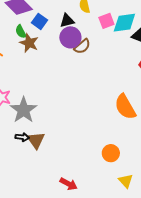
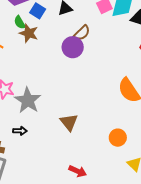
purple circle: (70, 37) -> (73, 47), moved
black arrow: (22, 137) -> (20, 131), moved
brown triangle: (36, 140) -> (69, 122), moved

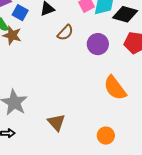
purple circle: (73, 47) -> (98, 44), moved

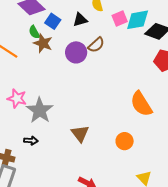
purple circle: (98, 44) -> (76, 52), moved
orange circle: (106, 136) -> (125, 141), moved

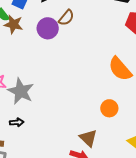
brown triangle: (80, 134) -> (88, 138), moved

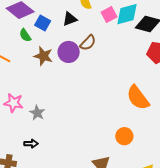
brown star: (14, 24) -> (43, 56), moved
gray star: (21, 91) -> (37, 113), size x0.6

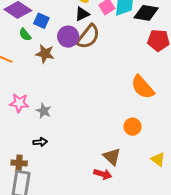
black triangle: (70, 19) -> (82, 14), moved
brown semicircle: (88, 43) -> (88, 37), size x1.5
purple circle: (69, 52) -> (68, 37), moved

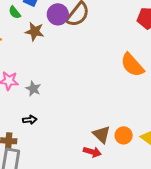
orange circle: (132, 127) -> (124, 135), moved

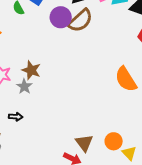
brown star: (35, 32) -> (31, 70), moved
orange circle: (124, 135) -> (114, 141), moved

